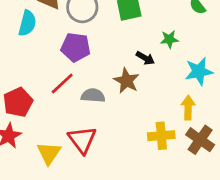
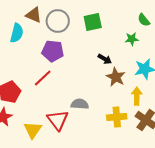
green star: (169, 39) -> (132, 39), moved
brown star: (126, 81) -> (116, 77), moved
gray semicircle: (93, 95) -> (80, 104), moved

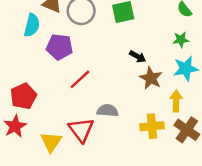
green star: (132, 39) -> (181, 40), moved
purple pentagon: (53, 51) -> (59, 47), moved
red line: (43, 78) -> (80, 79), moved

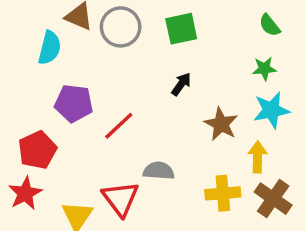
purple pentagon: (59, 47) -> (74, 103), moved
black arrow: (138, 57) -> (181, 84), moved, turned -84

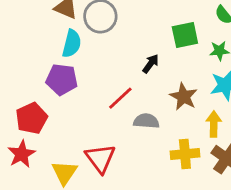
green square: (181, 29) -> (185, 35), moved
cyan semicircle: (50, 48) -> (72, 44), moved
red line: (119, 126) -> (120, 98), moved
gray semicircle: (159, 171) -> (146, 121), moved

